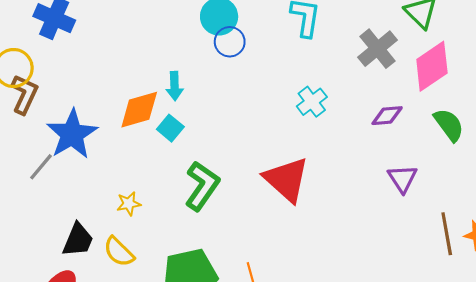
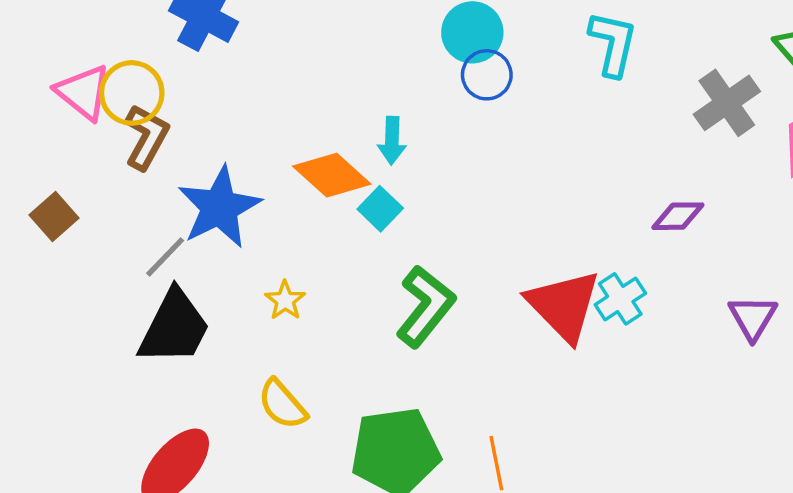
cyan cross: (312, 102) -> (620, 299), moved
orange diamond: (139, 110) -> (332, 175), turned 54
purple diamond: (387, 116) -> (678, 216), moved
yellow star: (129, 204) -> (285, 300), moved, turned -30
black trapezoid: (78, 240) -> (174, 327), moved, size x1.4

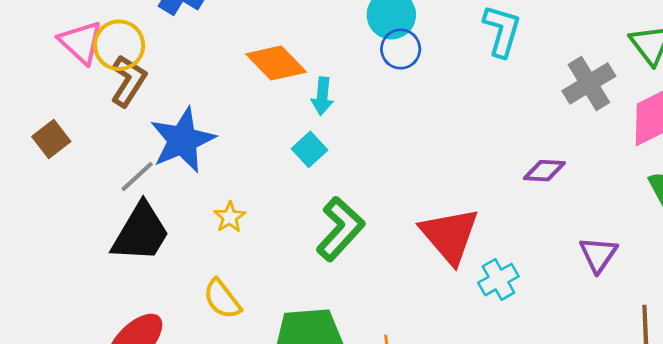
orange diamond: (332, 175) -> (276, 63), moved
cyan cross: (620, 299) -> (498, 280), moved

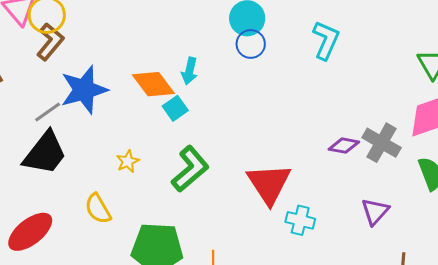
orange diamond: (276, 63) -> (153, 84), moved
gray cross: (589, 83) -> (382, 143), moved, turned -36
yellow star: (230, 217) -> (128, 161), moved
cyan cross: (498, 280) -> (300, 220), turned 36

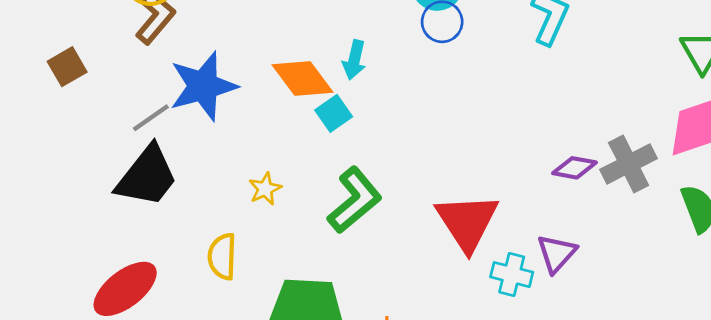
gray cross: (382, 143) -> (629, 164), turned 33
yellow semicircle: (98, 209) -> (222, 256), turned 32
purple triangle: (375, 211) -> (557, 253), moved

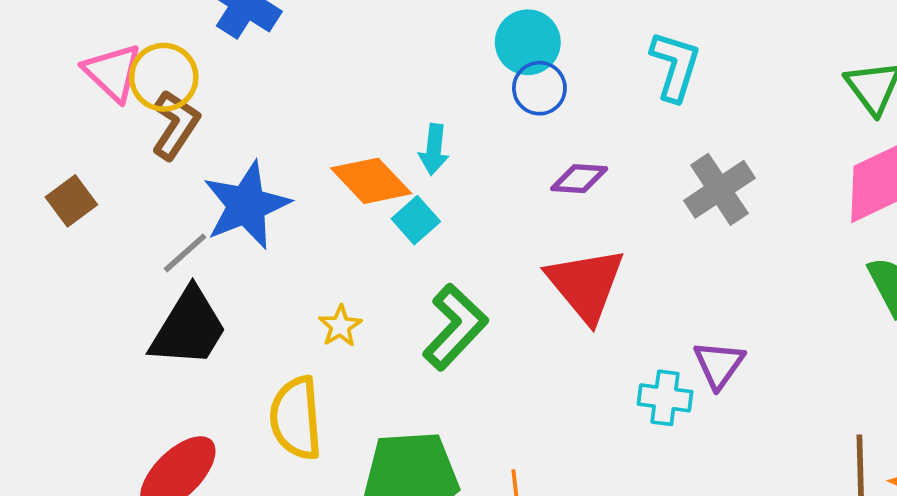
gray cross: (629, 164) -> (719, 189), moved
purple diamond: (575, 168) -> (579, 179), moved
red triangle: (467, 222) -> (586, 285), moved
yellow semicircle: (222, 256) -> (296, 418), size x1.4

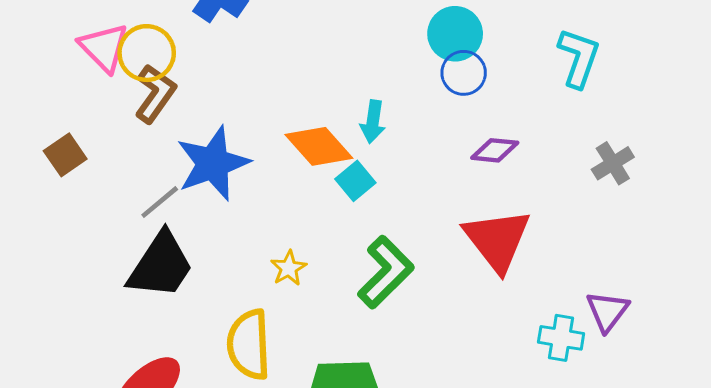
gray cross: (719, 189) -> (613, 163), size x0.7

